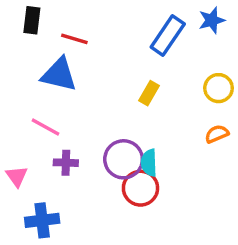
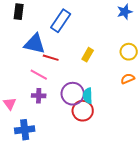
blue rectangle: (168, 35) -> (61, 21), moved
red line: (74, 39) -> (51, 58), moved
pink line: (46, 127) -> (39, 75), moved

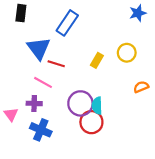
blue triangle: (35, 44) -> (39, 48), turned 40
yellow circle: (129, 52) -> (127, 53), moved
purple cross: (39, 96) -> (34, 103), moved
blue cross: (25, 130) -> (41, 130), moved, turned 30

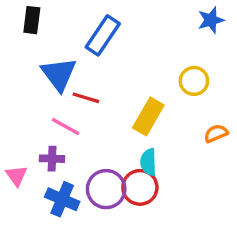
yellow rectangle: (97, 60) -> (148, 116), moved, size x1.5
purple circle: (80, 103) -> (106, 189), moved

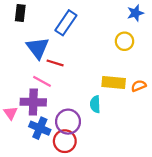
yellow circle: (194, 81) -> (124, 41), moved
yellow rectangle: (148, 116) -> (114, 83), moved, turned 65
purple cross: (52, 159) -> (33, 102), size x1.6
red circle: (140, 187) -> (65, 141), moved

